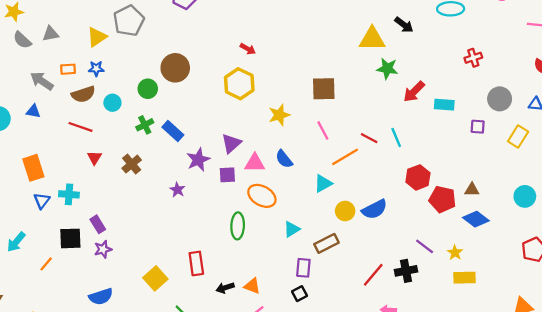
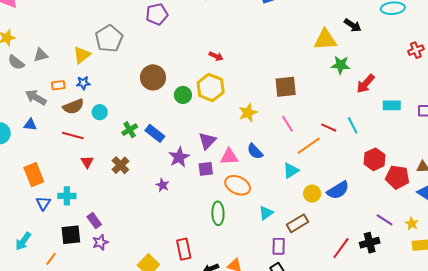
green circle: (148, 89) -> (183, 95), moved
cyan rectangle: (444, 105) -> (392, 105), moved

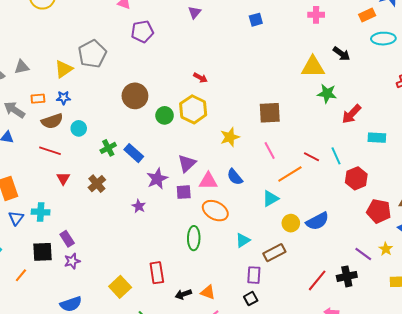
red hexagon: (374, 159) -> (356, 178), moved
yellow star: (412, 224) -> (386, 249), moved

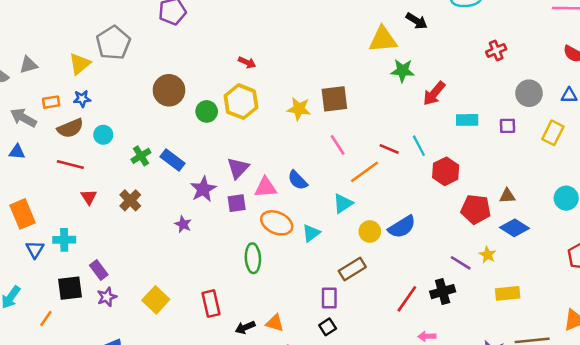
yellow star: (230, 137) -> (299, 109), moved, turned 30
cyan triangle: (243, 240) -> (311, 233), moved
yellow square: (120, 287) -> (156, 300), moved

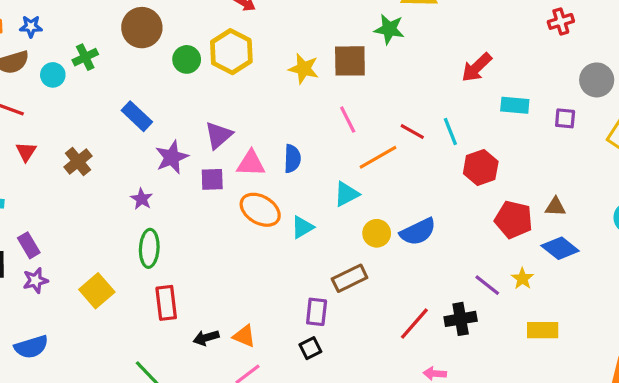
green star: (403, 71) -> (389, 29), moved
green cross: (141, 156) -> (85, 57), moved
blue semicircle: (298, 180) -> (292, 159), turned -140
green ellipse: (253, 258) -> (149, 248), moved

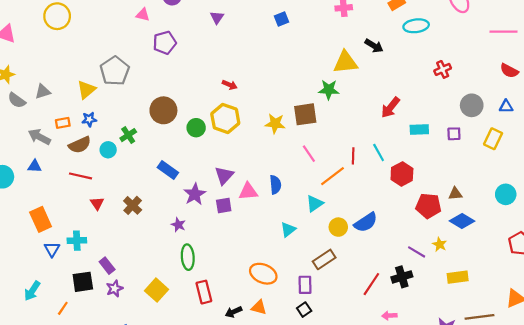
red line: (412, 132) -> (353, 156), turned 70
orange ellipse: (260, 210) -> (263, 274), moved

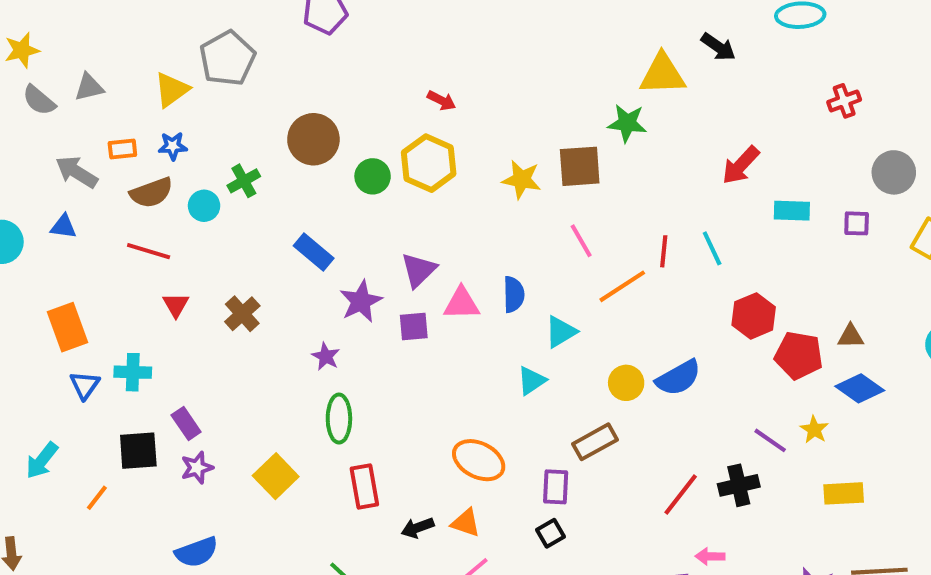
red hexagon: (402, 174) -> (754, 316), moved
cyan triangle: (315, 204) -> (561, 332), moved

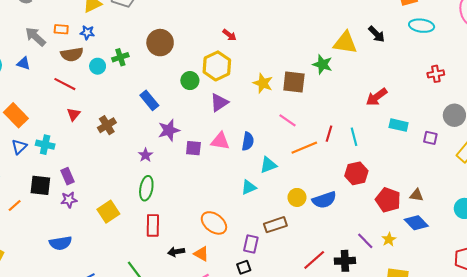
green circle: (373, 176) -> (190, 81), moved
pink line: (581, 241) -> (288, 120), turned -36
purple triangle: (419, 270) -> (219, 102), moved
red hexagon: (754, 316) -> (356, 173), moved
orange rectangle: (67, 327) -> (16, 115), turned -35

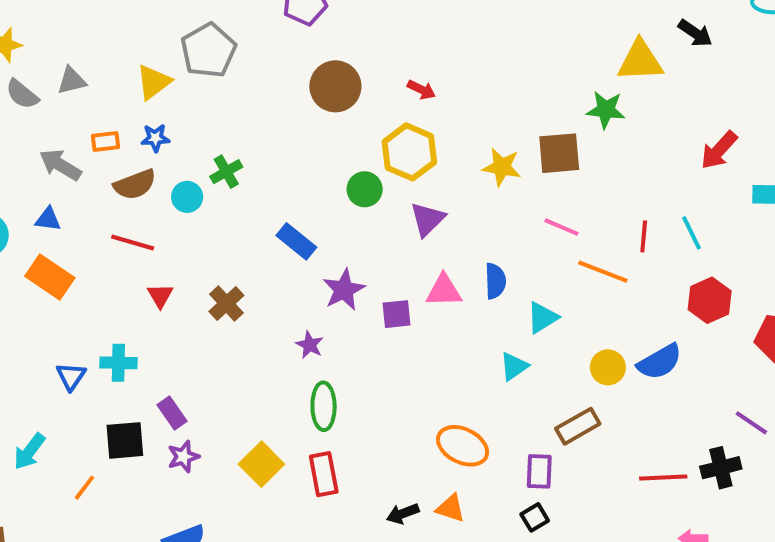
brown circle: (160, 43) -> (335, 86), moved
orange rectangle: (16, 115) -> (50, 277), moved
orange line: (304, 148) -> (603, 272), turned 55
red rectangle: (153, 225) -> (324, 474), moved
red line: (314, 260) -> (663, 477), turned 50

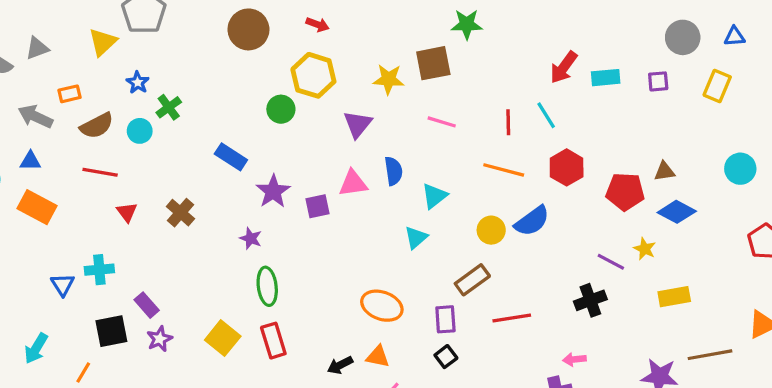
blue star: (155, 138) -> (138, 83), moved, turned -30
red arrow: (719, 150) -> (564, 67), moved
purple triangle: (427, 219) -> (358, 124), moved
orange line: (603, 272) -> (504, 170), moved
red line: (663, 477) -> (512, 318), moved

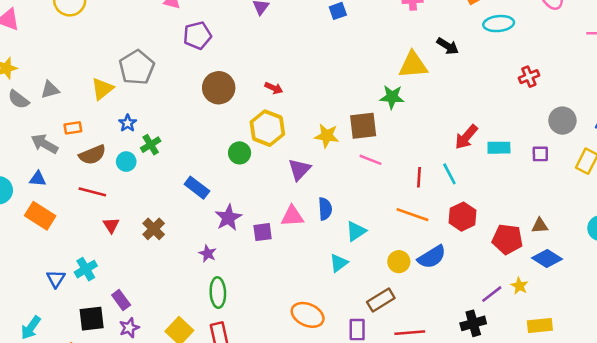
pink line: (442, 122) -> (370, 160), moved
purple line: (611, 262) -> (492, 294), turned -70
cyan cross: (99, 270) -> (86, 269), turned -30

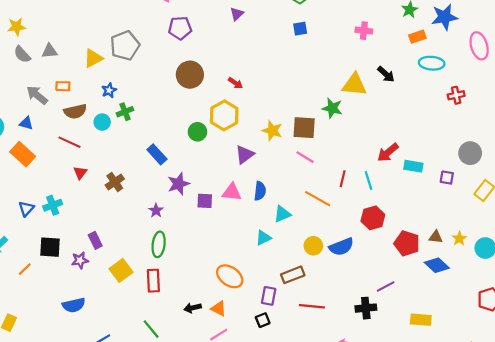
red cross: (529, 77) -> (456, 95), moved
orange line: (412, 215) -> (318, 199), moved
yellow star: (519, 286) -> (459, 239), moved
purple rectangle: (121, 300) -> (95, 240), moved

